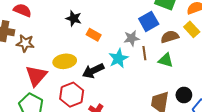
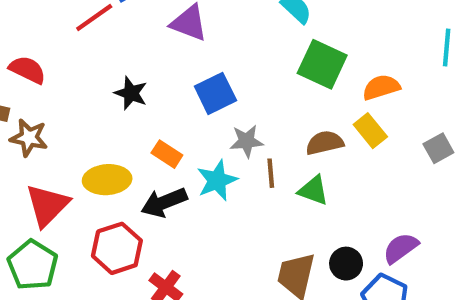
blue square: (149, 21) -> (215, 93), moved
orange rectangle: (94, 35) -> (167, 154), moved

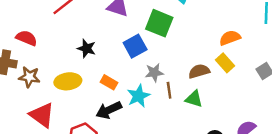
green square: (322, 64) -> (159, 23), moved
yellow ellipse: (107, 180) -> (68, 81), moved
red triangle: (47, 205) -> (42, 115), turned -36

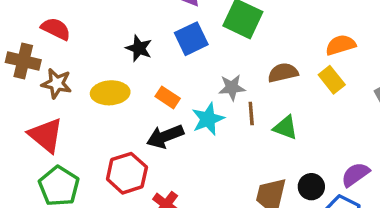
blue square: (135, 46) -> (191, 39), moved
brown semicircle: (199, 71) -> (283, 73), moved
red triangle: (42, 115) -> (46, 135), moved

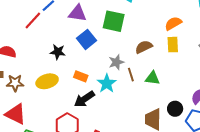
yellow rectangle: (332, 80) -> (173, 45), turned 49

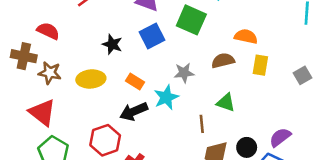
orange semicircle: (173, 23) -> (246, 36), moved, turned 30
brown line: (131, 75) -> (202, 124), moved

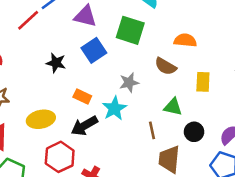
brown semicircle: (223, 61) -> (166, 66), turned -130
yellow rectangle: (260, 65) -> (203, 82), moved
yellow ellipse: (91, 79) -> (41, 119), moved
black circle: (247, 147) -> (194, 132), moved

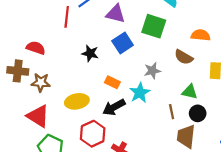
red line: (28, 20) -> (67, 17), turned -42
black circle: (194, 132) -> (198, 113), moved

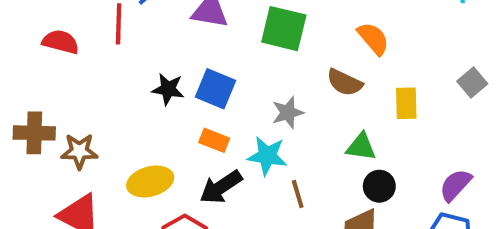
orange semicircle: (201, 35) -> (373, 38), turned 48
blue square: (123, 43) -> (215, 89), moved, turned -30
red semicircle: (36, 48) -> (61, 42), moved
cyan star: (140, 93) -> (267, 156), turned -30
brown line: (172, 112) -> (298, 194), moved

